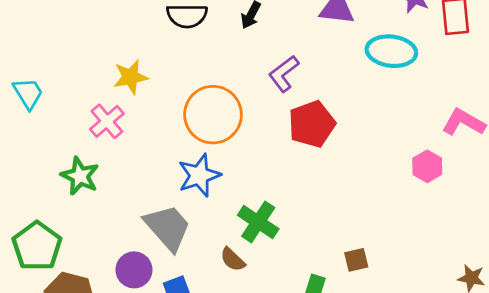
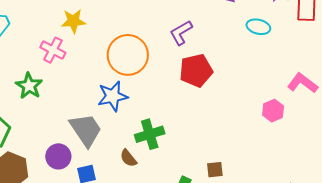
cyan ellipse: (391, 51) -> (258, 27), size x0.7
pink cross: (107, 121) -> (53, 50), turned -30
green cross: (258, 222) -> (150, 134), turned 32

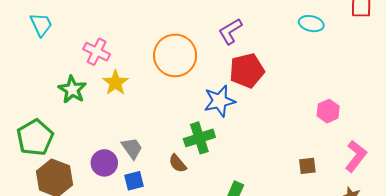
yellow star: (73, 21) -> (115, 83), moved, turned -30
pink L-shape: (303, 83) -> (356, 156), moved, turned 92
blue star: (113, 96) -> (220, 101), moved
gray trapezoid: (86, 130) -> (132, 148), moved, size x0.6
brown square: (215, 170) -> (307, 166), moved

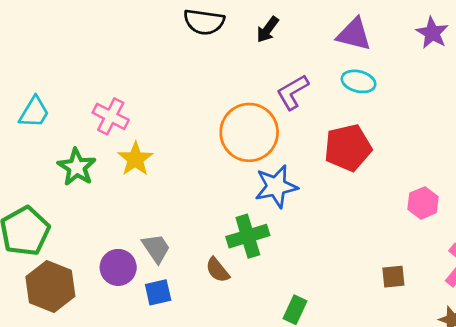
cyan ellipse: (311, 24) -> (359, 81), moved
cyan trapezoid: (41, 25) -> (34, 112), moved, turned 55
orange circle: (175, 55) -> (249, 132), moved
red pentagon: (247, 71) -> (348, 148), moved

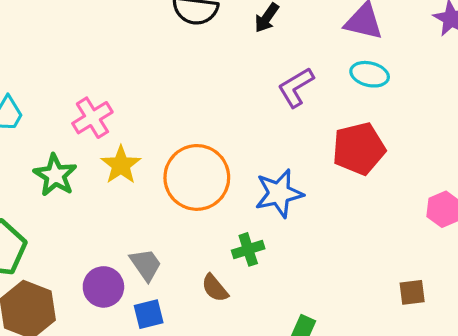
pink cross: (111, 116) -> (92, 118), turned 32
orange circle: (249, 132) -> (197, 177), moved
green cross: (248, 236) -> (248, 249), size x0.7

